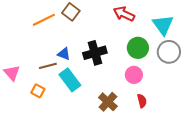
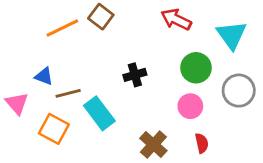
gray circle: (169, 52) -> (239, 91), moved
black cross: (95, 53) -> (135, 75), size x0.7
blue triangle: (64, 54) -> (44, 76), moved
orange square: (38, 91) -> (54, 129), size x1.5

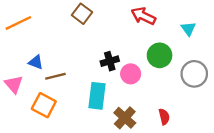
orange line: (62, 28) -> (18, 23), moved
cyan triangle: (232, 35) -> (188, 29), size x0.6
pink circle: (190, 106) -> (131, 74), moved
cyan rectangle: (99, 113) -> (97, 96), moved, turned 44

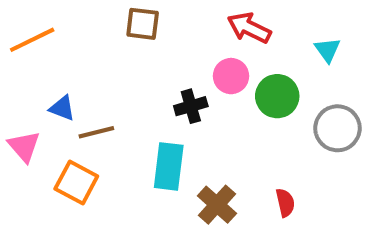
brown square: (82, 14) -> (143, 24), turned -30
pink circle: (131, 74) -> (231, 76), moved

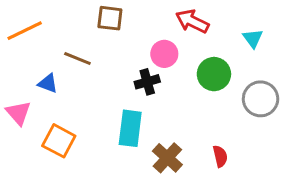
pink circle: (231, 76) -> (164, 54), moved
brown line: (96, 132) -> (77, 59), moved, turned 36

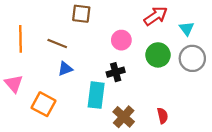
red arrow: (192, 21) -> (156, 16), moved, turned 120
orange line: (25, 31) -> (21, 39), moved, turned -65
black cross: (147, 82) -> (116, 72), moved
blue triangle: (48, 83) -> (65, 69), moved, turned -42
gray circle: (261, 99) -> (192, 58), moved

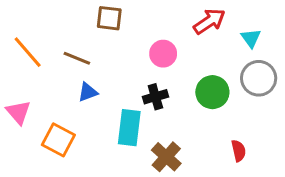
orange line: (21, 39) -> (28, 52), turned -40
green circle: (158, 55) -> (212, 92), moved
red semicircle: (163, 116) -> (239, 151), moved

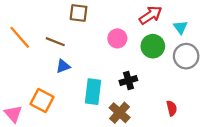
green circle: (212, 92) -> (153, 46), moved
black cross: (155, 97) -> (128, 81), moved
pink triangle: (18, 112) -> (13, 114), moved

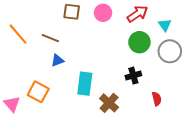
pink circle: (117, 38) -> (103, 13), moved
black cross: (128, 81) -> (133, 76), moved

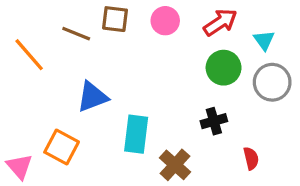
brown line: (50, 38) -> (76, 34), moved
blue triangle: (57, 60) -> (92, 97), size x1.5

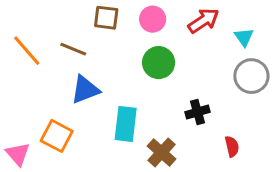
brown line: (76, 34) -> (73, 49), moved
green circle: (224, 68) -> (159, 63), moved

